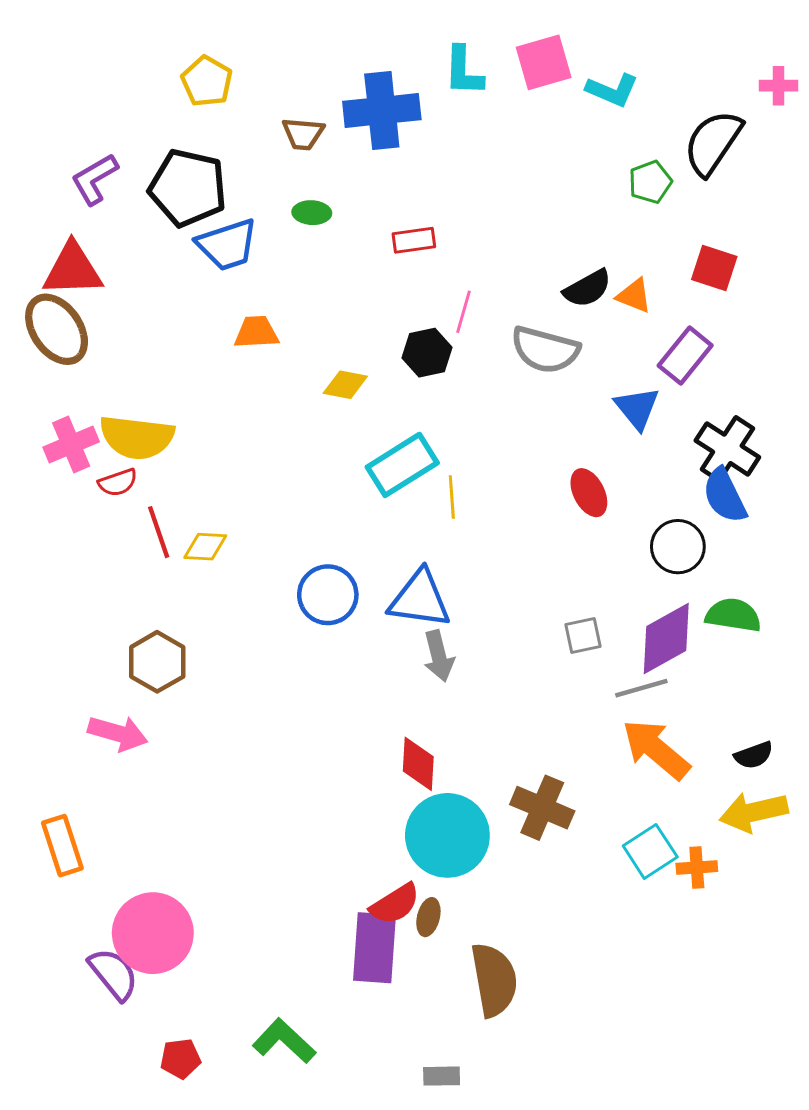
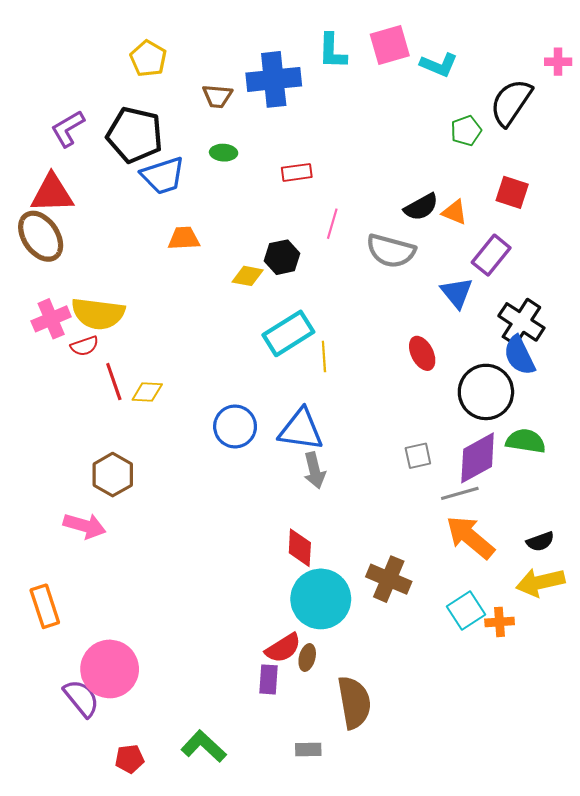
black hexagon: (427, 353) -> (282, 257), moved
black circle: (678, 547) -> (486, 392), size x1.4
purple rectangle: (374, 948) -> (268, 679), size x0.6
gray rectangle: (442, 1076) -> (308, 749), moved

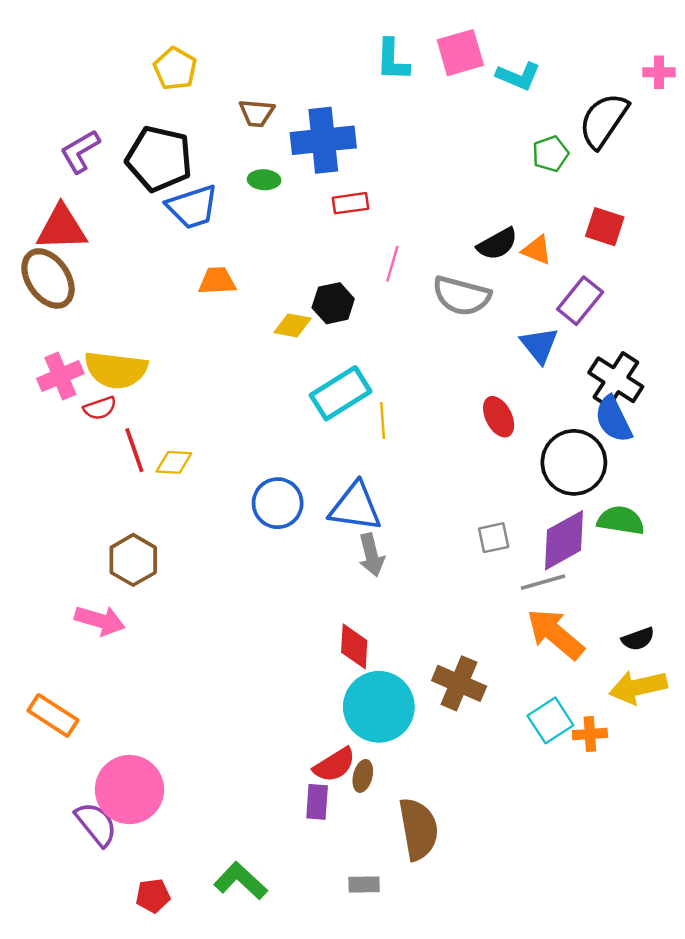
blue cross: (274, 79) -> (323, 140), moved
orange rectangle: (45, 606) -> (53, 715), turned -39

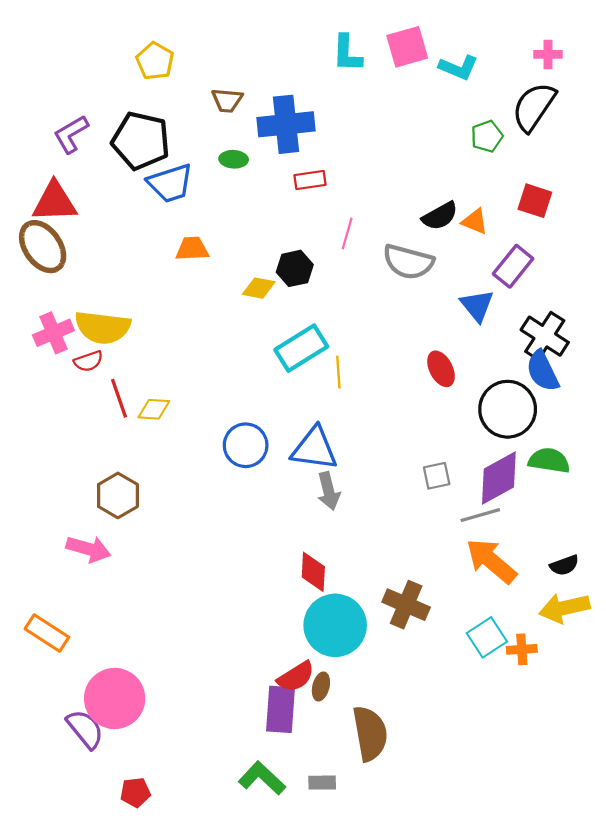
pink cross: (659, 72) -> (548, 54), moved
purple rectangle: (317, 802) -> (281, 709), size x1.5
green L-shape: (241, 881) -> (262, 778), moved

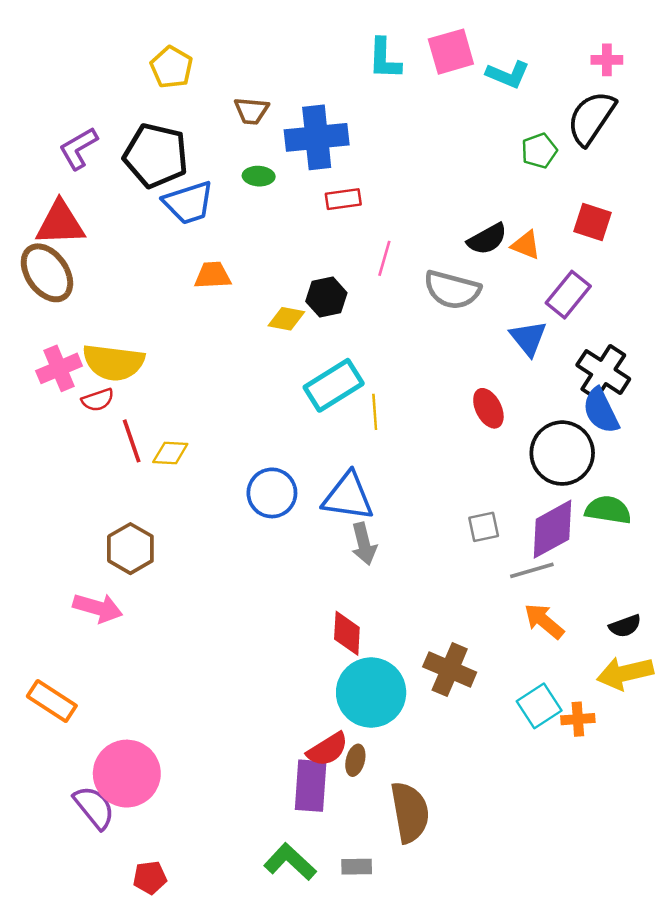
orange arrow: (491, 561) -> (544, 621), size x0.7

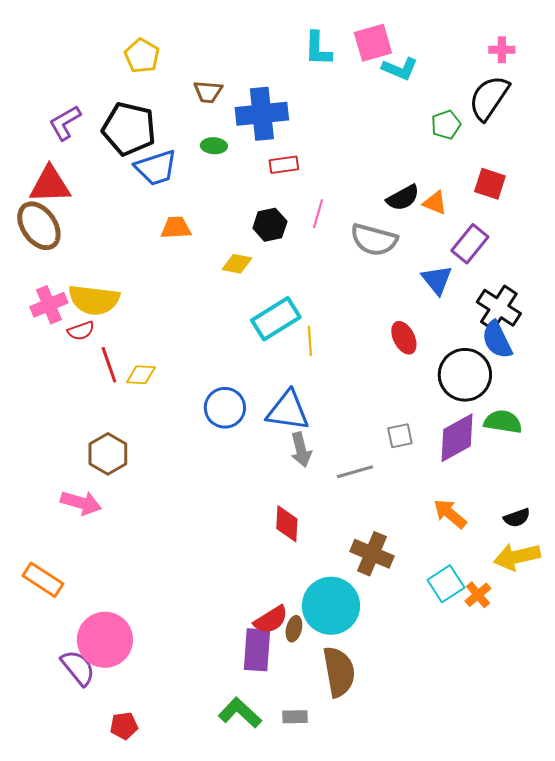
cyan L-shape: (508, 75) -> (400, 69), moved
black hexagon: (326, 297) -> (270, 225), moved
gray line: (532, 570) -> (355, 472), moved
cyan circle: (371, 693) -> (331, 606), moved
orange cross: (578, 719) -> (478, 595), turned -36

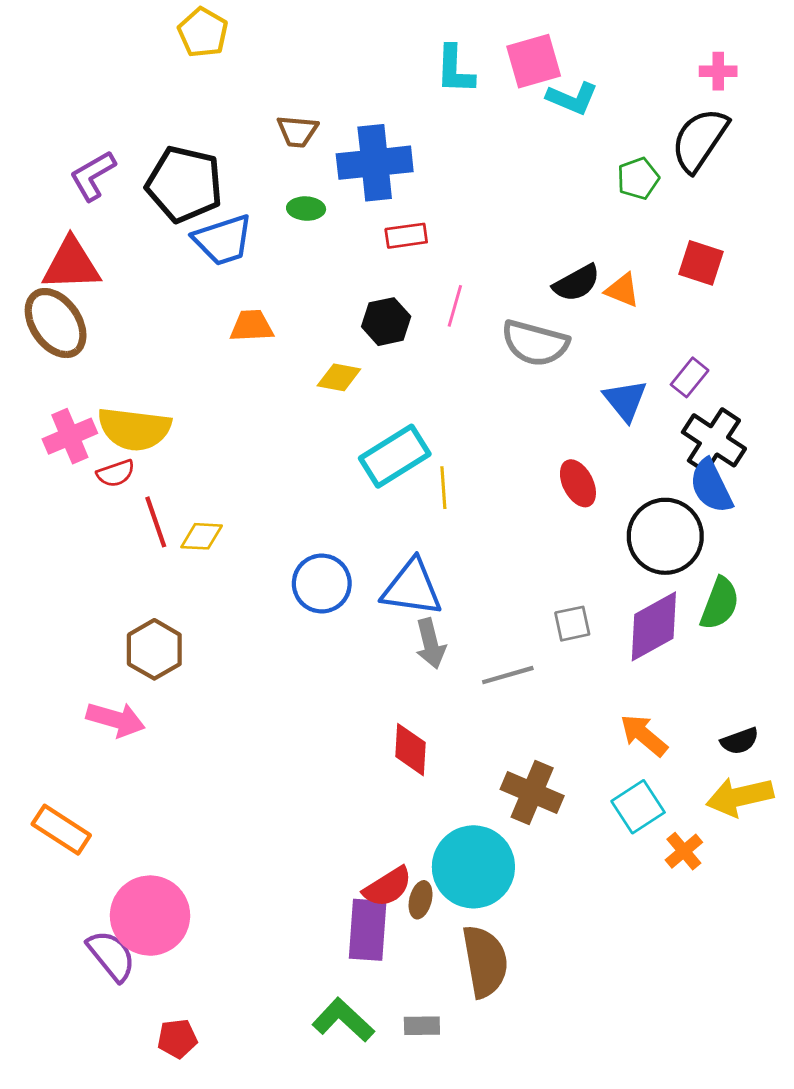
yellow pentagon: (142, 56) -> (203, 32), moved
purple rectangle: (470, 244) -> (690, 377), moved, size x0.7
green semicircle: (503, 422) -> (720, 604), turned 102
cyan square: (446, 584) -> (638, 807), moved

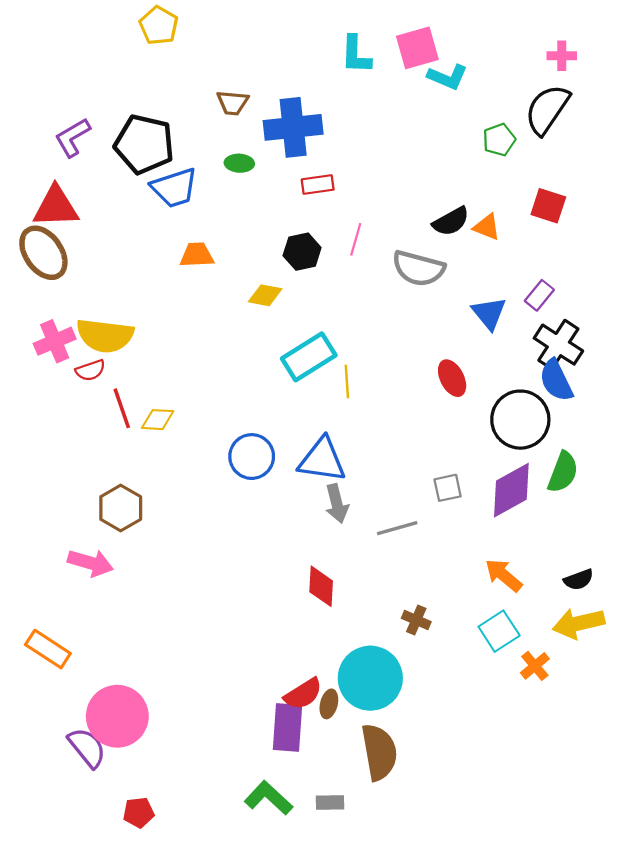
brown cross: (532, 792) -> (416, 620), size x0.6

